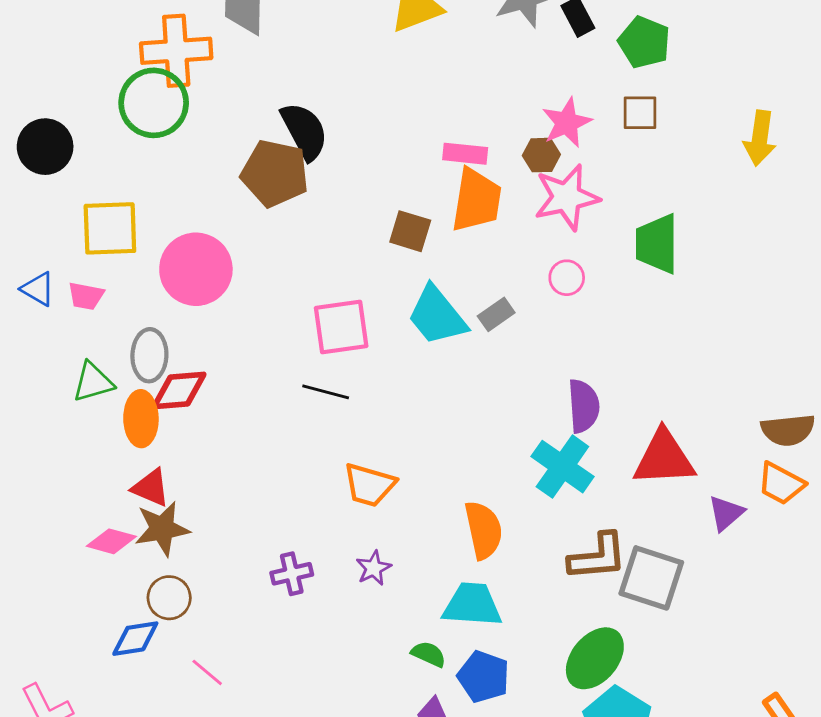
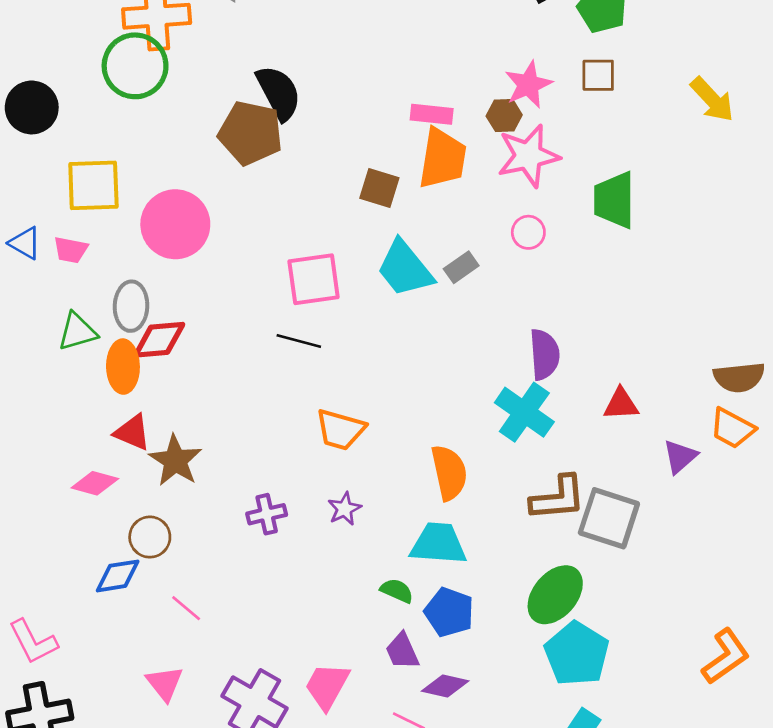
yellow arrow: (760, 138) -> (712, 99), turned -51
red triangle: (664, 458) -> (621, 404), size x0.6
brown star: (162, 529) -> (175, 460), moved, turned -30

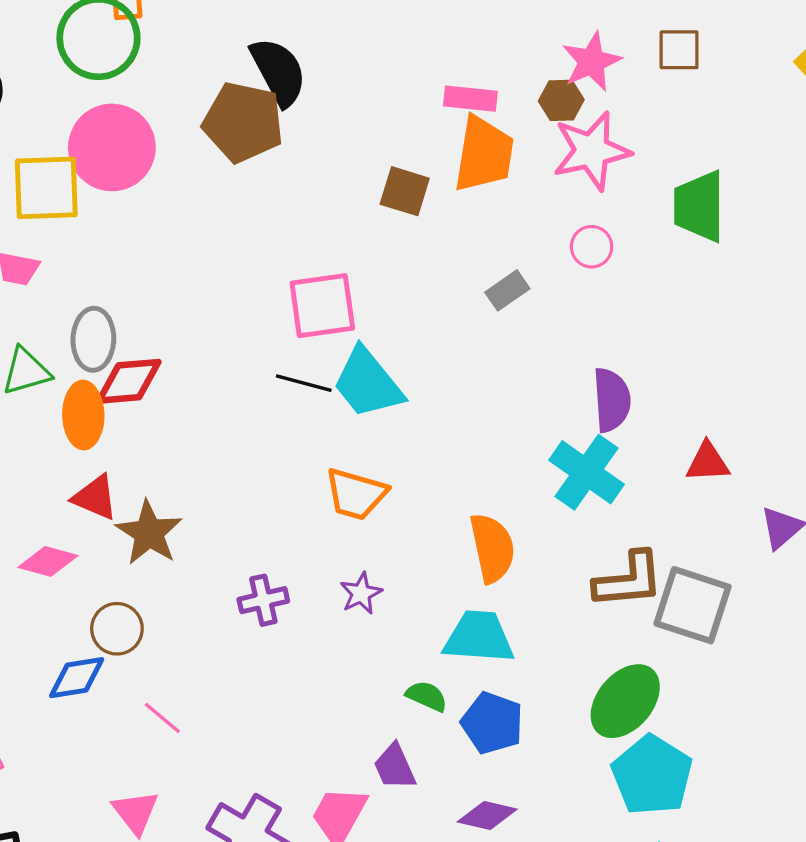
pink circle: (175, 224) -> (112, 147), moved
cyan trapezoid: (405, 269) -> (368, 383), moved
purple trapezoid: (402, 651) -> (395, 767), moved

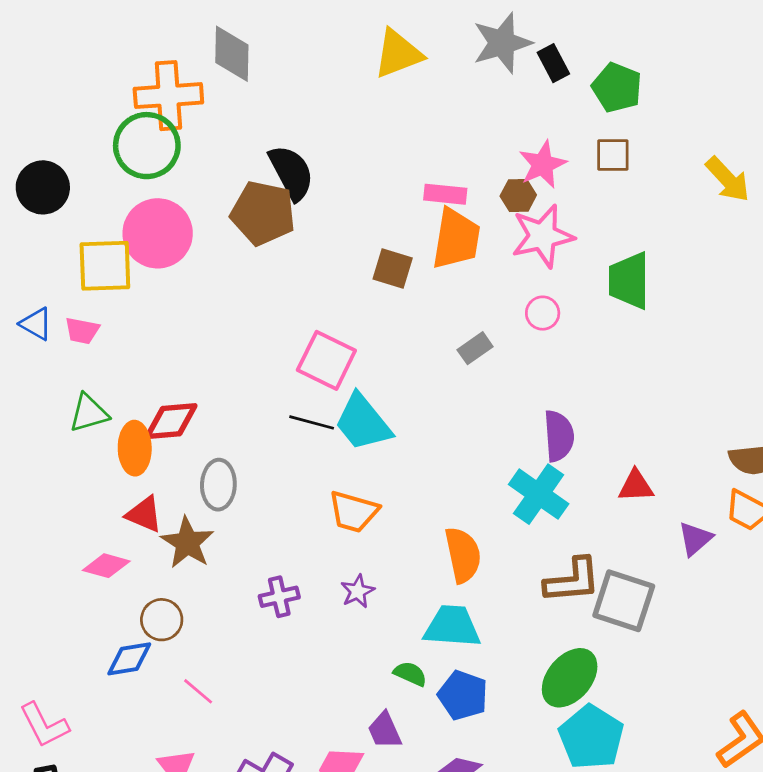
pink square: (322, 306) -> (326, 360), turned 34
gray ellipse: (93, 339) -> (218, 485), moved

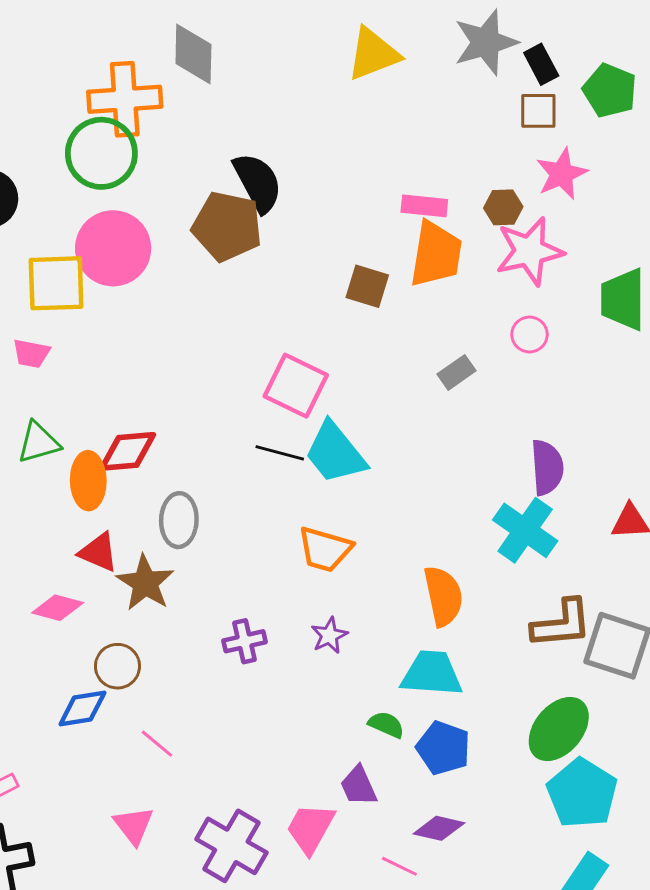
brown square: (613, 155) -> (538, 111), moved
pink star: (543, 164) -> (562, 174), moved

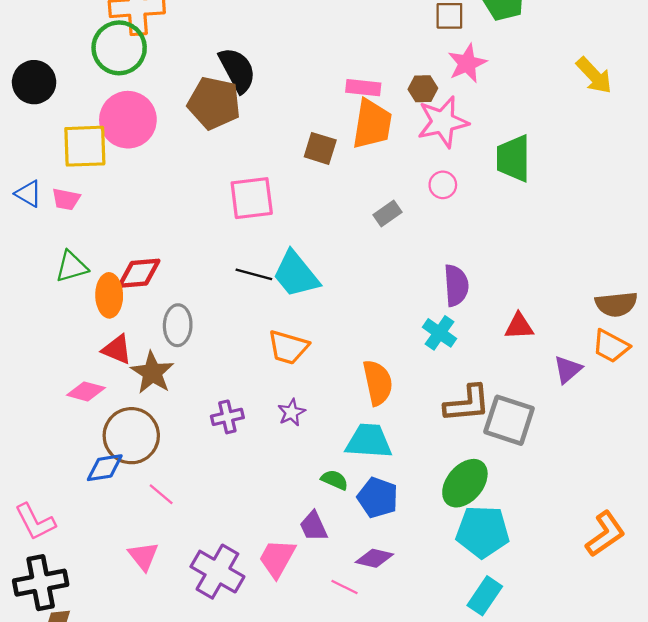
pink square: (296, 386) -> (252, 198), moved, turned -33
cyan cross: (525, 530) -> (439, 333), size x0.7
brown circle: (117, 666) -> (131, 436), size x1.6
cyan pentagon: (582, 793) -> (483, 532), turned -30

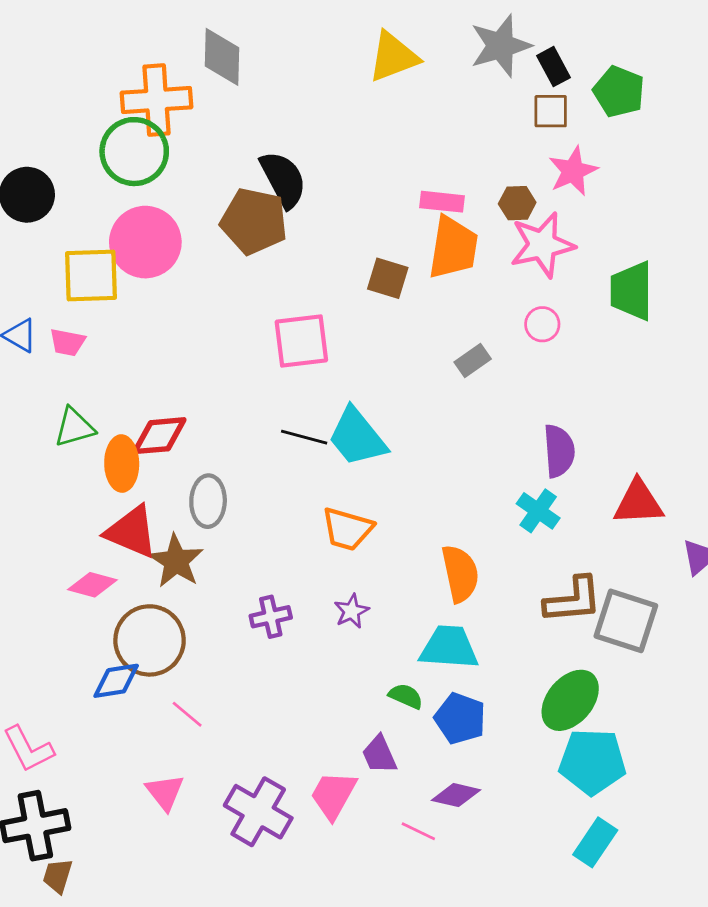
red triangle: (519, 326) -> (638, 503), size x1.4
red triangle: (117, 349) -> (131, 532), size x1.4

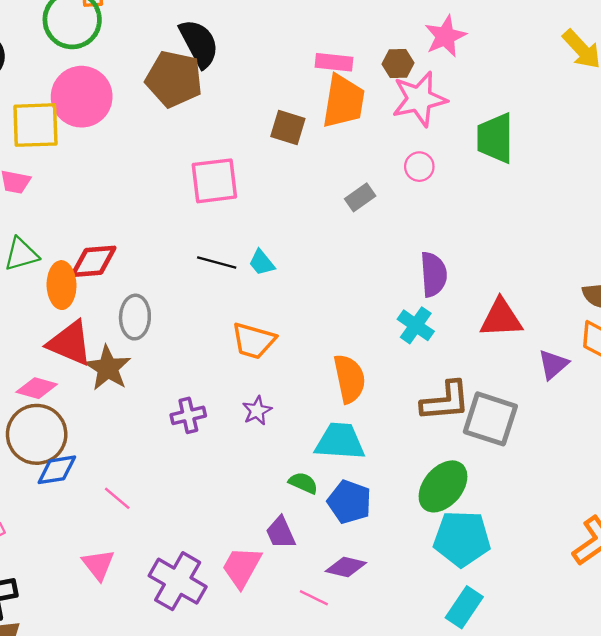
cyan trapezoid: (357, 437) -> (262, 263), size x0.5
brown circle: (150, 640) -> (37, 434), moved

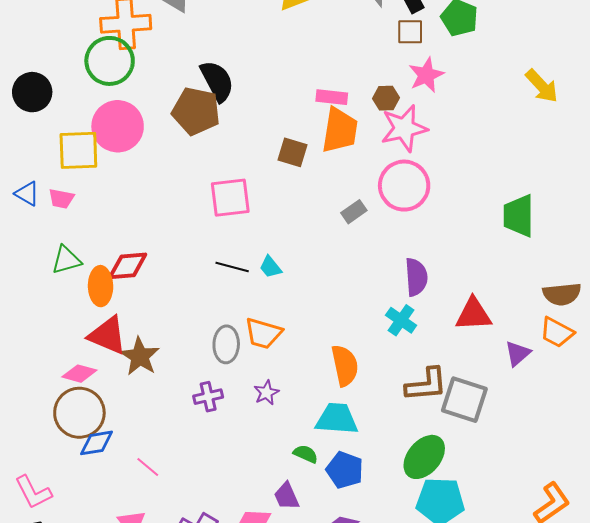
green trapezoid: (495, 138) -> (519, 216), moved
pink circle: (419, 167) -> (404, 186), size x2.0
gray ellipse: (135, 317) -> (226, 344), moved

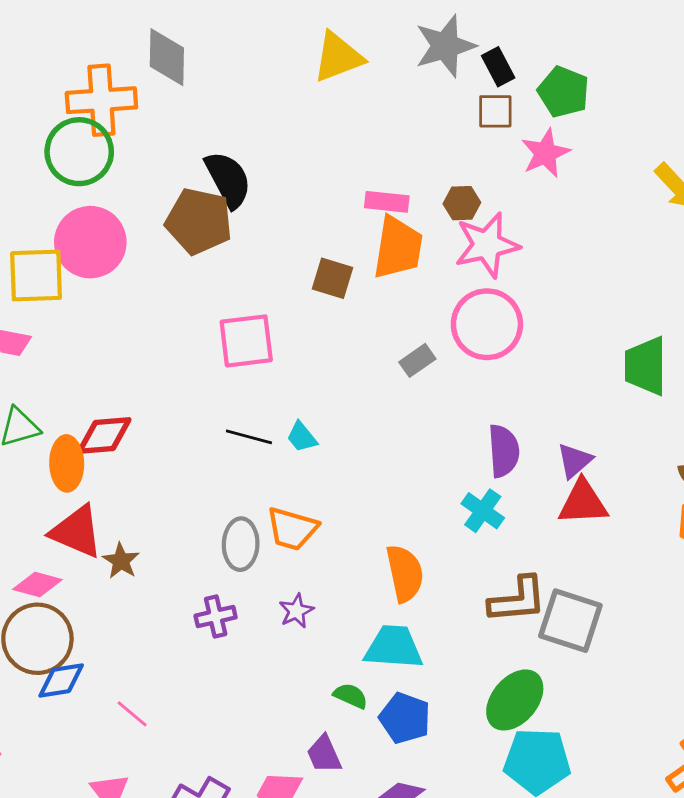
pink star: (426, 75) -> (545, 153), moved
purple triangle: (518, 353) -> (575, 461), moved
brown star: (140, 356) -> (121, 561), size x0.7

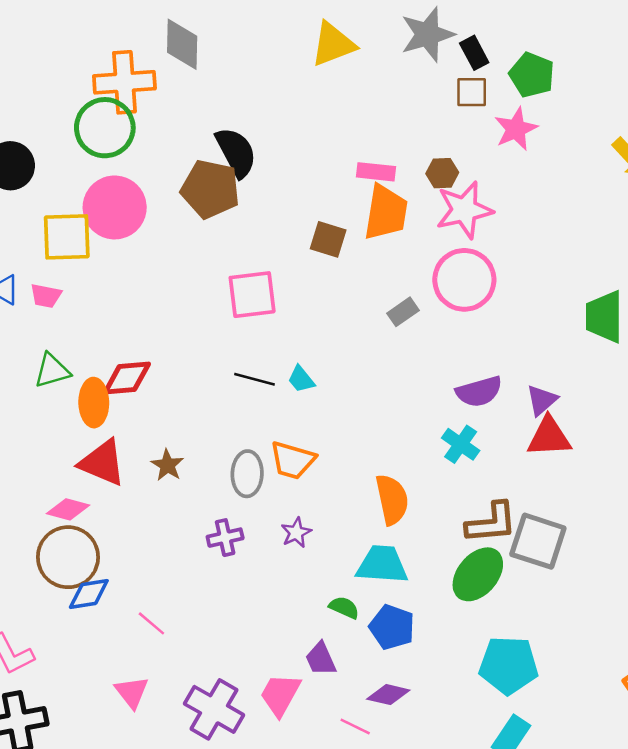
purple semicircle: (504, 451) -> (479, 392), turned 78
brown star: (121, 561) -> (167, 465), moved
green ellipse: (515, 700) -> (478, 574), moved

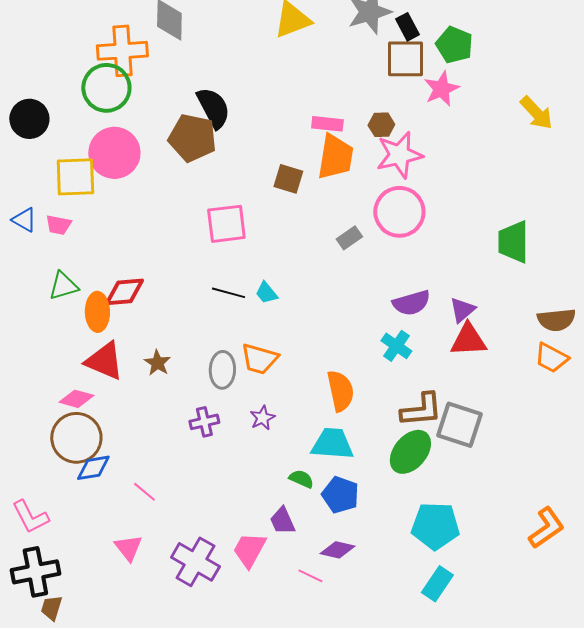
brown square: (472, 92) -> (405, 59), size x1.5

